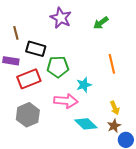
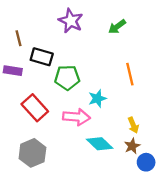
red rectangle: (29, 79) -> (35, 108), moved, turned 70
gray hexagon: (28, 115) -> (32, 153), moved

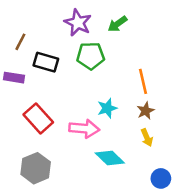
green arrow: (117, 27) -> (117, 24), moved
brown line: (19, 38) -> (20, 42), turned 42
green pentagon: (67, 78) -> (91, 56), moved
brown star: (132, 146) -> (146, 111), moved

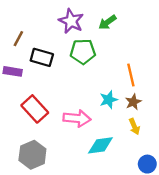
cyan star: (107, 108) -> (109, 100), moved
cyan diamond: (110, 158) -> (100, 145), turned -52

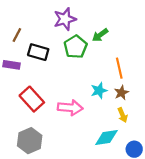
purple star: (71, 21) -> (65, 19), turned 30
green arrow: (107, 22) -> (100, 35), moved
green pentagon: (83, 52) -> (76, 47), turned -30
cyan diamond: (100, 145) -> (106, 137), moved

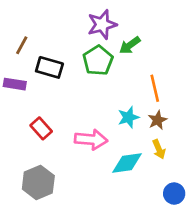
purple star: (65, 19) -> (102, 24), moved
red rectangle: (32, 99) -> (41, 128), size x0.7
cyan diamond: (106, 137) -> (127, 163), moved

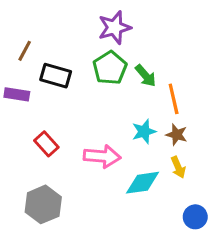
green arrow: (130, 45) -> (146, 76), moved, turned -95
brown star: (158, 120) -> (177, 135), turned -30

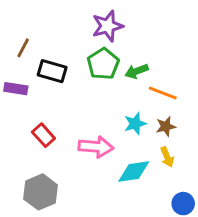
green arrow: (146, 76) -> (137, 71), turned 110
orange line: (174, 99) -> (163, 93), turned -56
brown star: (177, 135) -> (166, 126), turned -30

